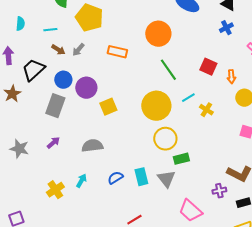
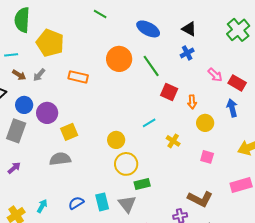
green line: (168, 70) -> (151, 66), moved
yellow circle: (156, 106) -> (116, 140), moved, size x0.6
yellow cross: (206, 110) -> (173, 141), moved
gray semicircle: (92, 146) -> (60, 159), moved

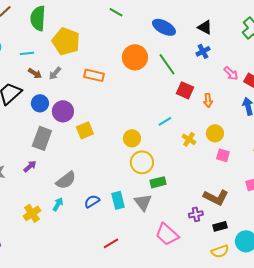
yellow circle: (205, 123) -> (215, 133), moved
gray rectangle: (16, 131) -> (42, 138), moved
gray semicircle: (60, 159) -> (66, 180), moved, turned 150

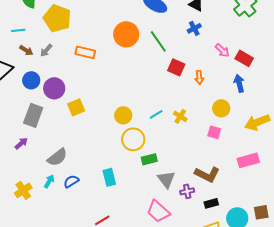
cyan line: (165, 121) -> (156, 114), moved
yellow circle: (215, 133) -> (221, 108), moved
blue semicircle: (92, 201) -> (71, 181), moved
gray triangle: (143, 202) -> (166, 179), moved

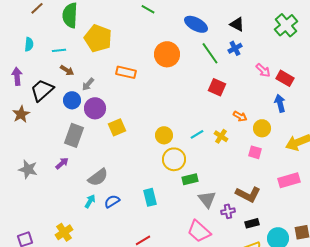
green line: (158, 41) -> (210, 53), moved
gray arrow: (46, 50) -> (88, 84), moved
orange arrow: (199, 77) -> (240, 116), moved, turned -56
yellow cross: (23, 190) -> (64, 232), moved

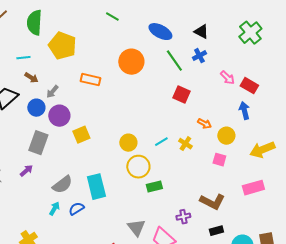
cyan rectangle: (150, 197) -> (96, 187), moved, size x1.4
gray triangle: (207, 199) -> (136, 228), moved
purple cross: (228, 211) -> (183, 217), moved

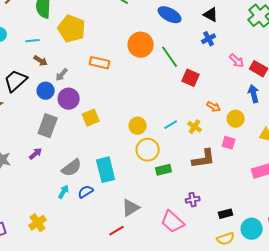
green line: (174, 61) -> (170, 57), moved
brown L-shape: (212, 202) -> (204, 159), moved, turned -35
gray triangle: (136, 228) -> (131, 208), moved, turned 36

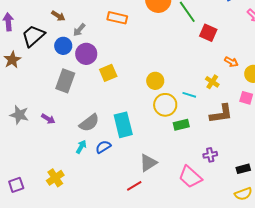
cyan line: (171, 125) -> (189, 95), moved, turned 48
purple arrow: (36, 154) -> (48, 119), moved, turned 72

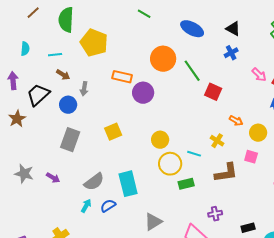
gray arrow: (79, 30) -> (84, 89), turned -32
purple circle: (86, 54) -> (143, 93), moved

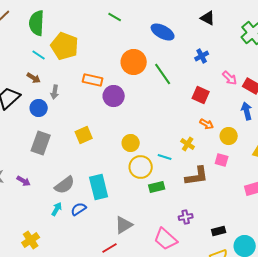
black triangle: (233, 29) -> (208, 18), moved
cyan line: (55, 55) -> (39, 55), moved, turned 40
red square: (213, 92) -> (201, 95), moved

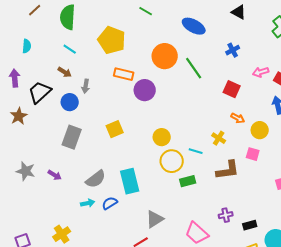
yellow pentagon: (65, 46) -> (112, 40), moved
pink arrow: (230, 78) -> (261, 72), turned 119
cyan arrow: (57, 209) -> (88, 203), turned 48
purple cross: (186, 217) -> (226, 215), moved

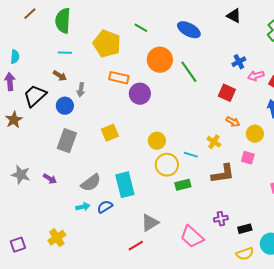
green line: (146, 11) -> (141, 28), moved
cyan semicircle: (27, 46) -> (15, 57), moved
cyan line: (70, 49) -> (65, 53), turned -32
blue cross: (233, 50) -> (239, 62), moved

